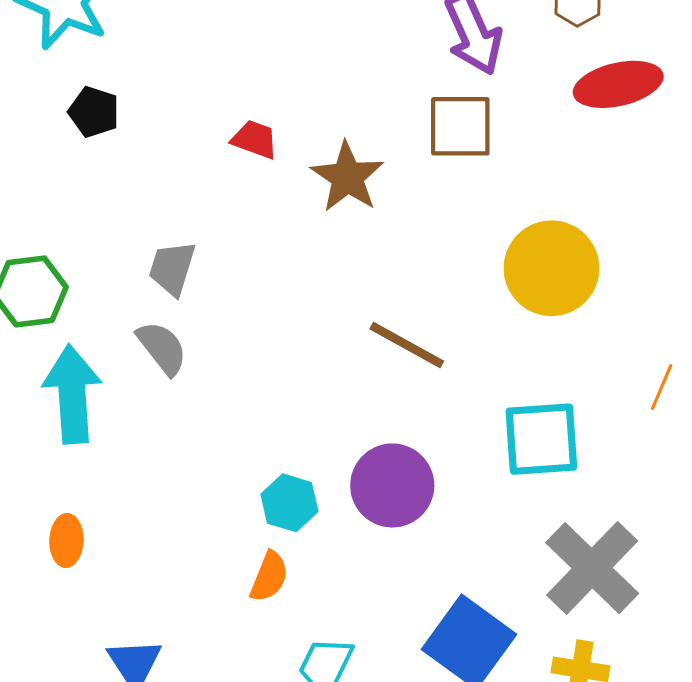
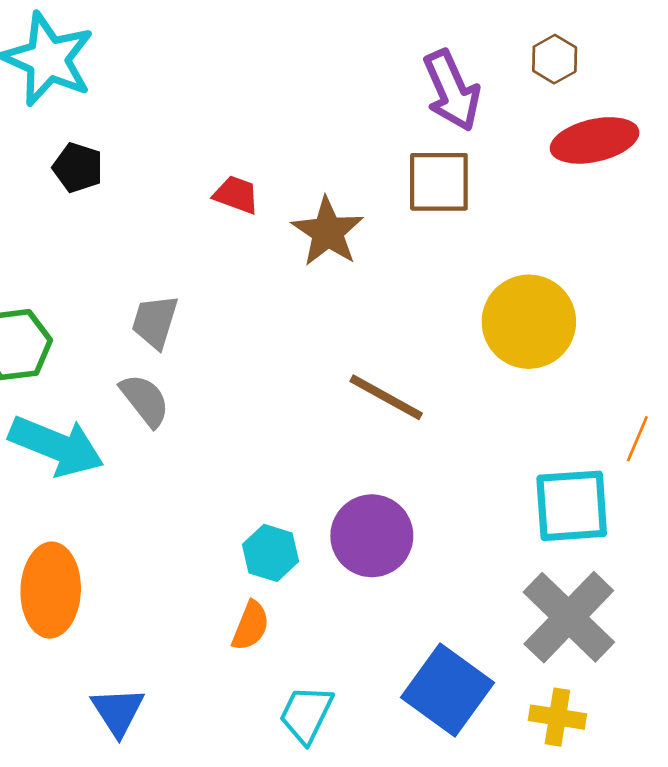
cyan arrow: (72, 394) -> (56, 446), turned 116
cyan square: (541, 439) -> (572, 506), moved
orange ellipse: (66, 540) -> (51, 590), size x1.8

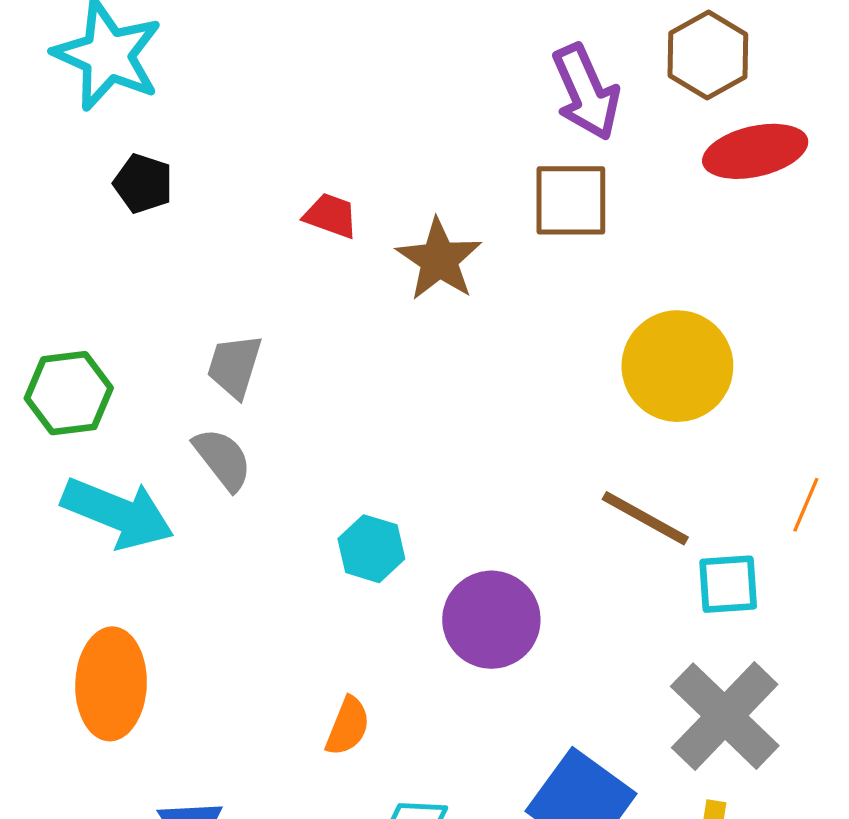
brown hexagon: (555, 59) -> (708, 55), size x1.5
brown line: (386, 397) -> (645, 518), moved
cyan square: (572, 506) -> (728, 584), size x0.7
cyan hexagon: (271, 553) -> (371, 549), moved

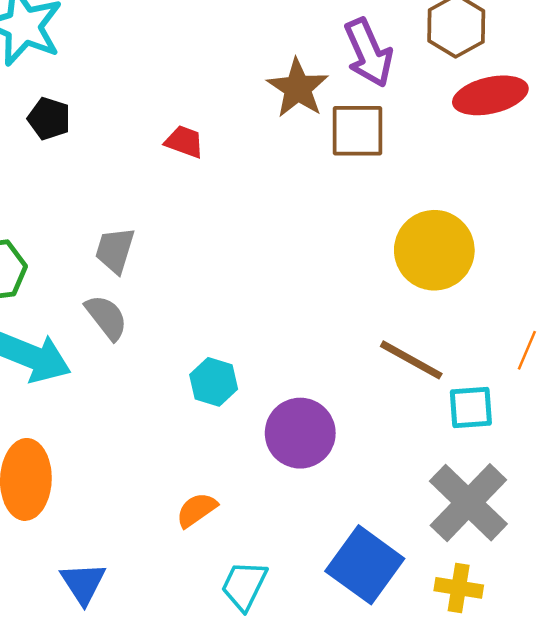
brown star: (439, 260) -> (298, 88), moved
orange semicircle: (348, 726) -> (197, 510), turned -147

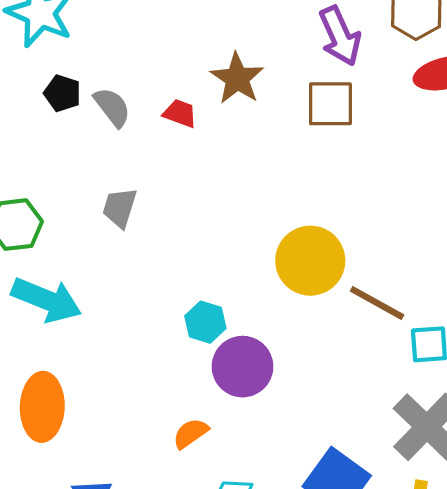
brown star: (298, 88) -> (237, 78), moved
yellow circle: (434, 250) -> (310, 261), moved
gray semicircle: (106, 317) -> (112, 107), moved
purple circle: (300, 433) -> (242, 367), moved

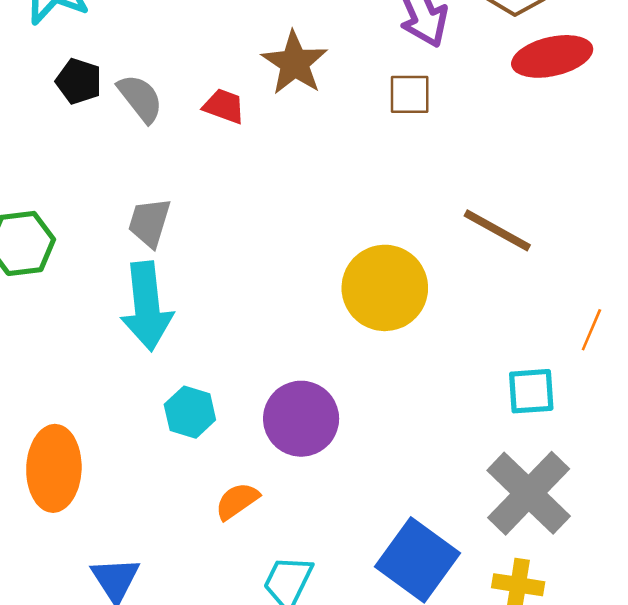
brown square: (330, 104) -> (410, 94), size x0.7
cyan arrow: (47, 300) -> (147, 306), moved, turned 62
brown line: (377, 303) -> (497, 230), moved
cyan hexagon: (205, 322) -> (190, 412), moved

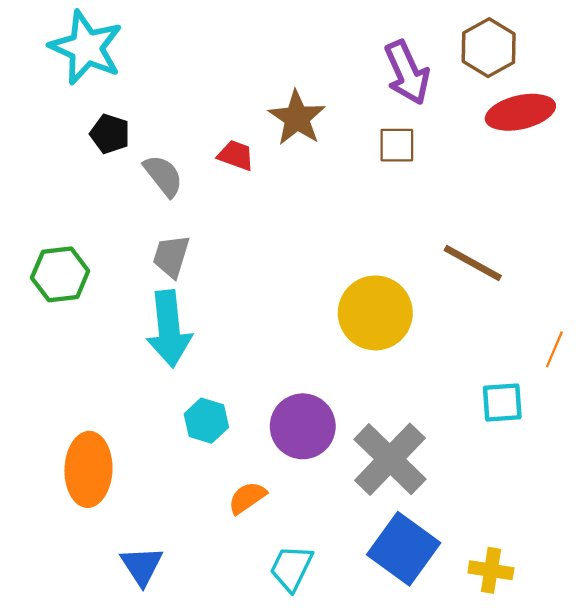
gray semicircle: (140, 98) -> (163, 176), moved
gray cross: (529, 493) -> (390, 459), moved

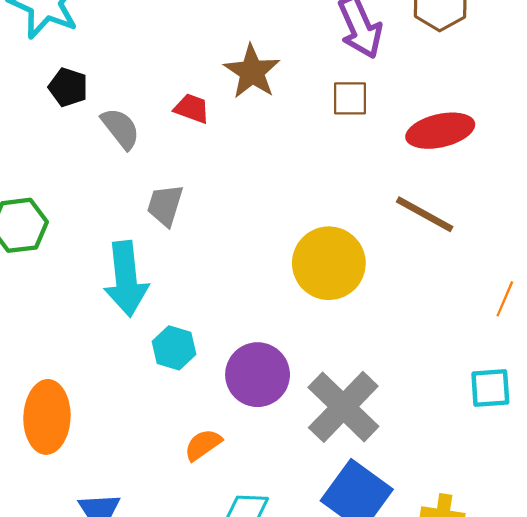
red ellipse: (520, 112) -> (440, 131), moved
gray trapezoid: (171, 256) -> (165, 205), moved
cyan square: (502, 403) -> (490, 388), moved
cyan hexagon: (206, 421) -> (174, 348), moved

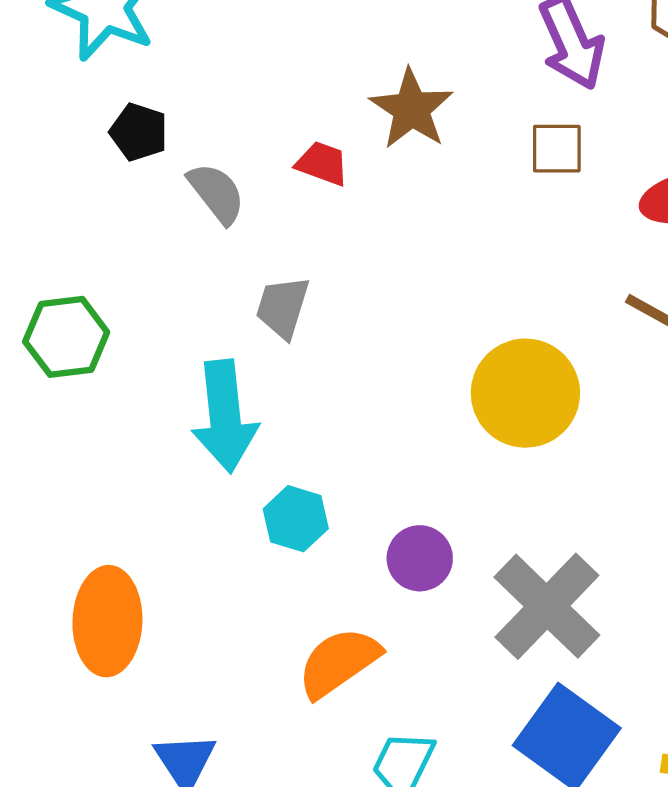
purple circle: (258, 375) -> (420, 558), size x0.7
orange semicircle: (203, 445) -> (339, 662), size x1.5

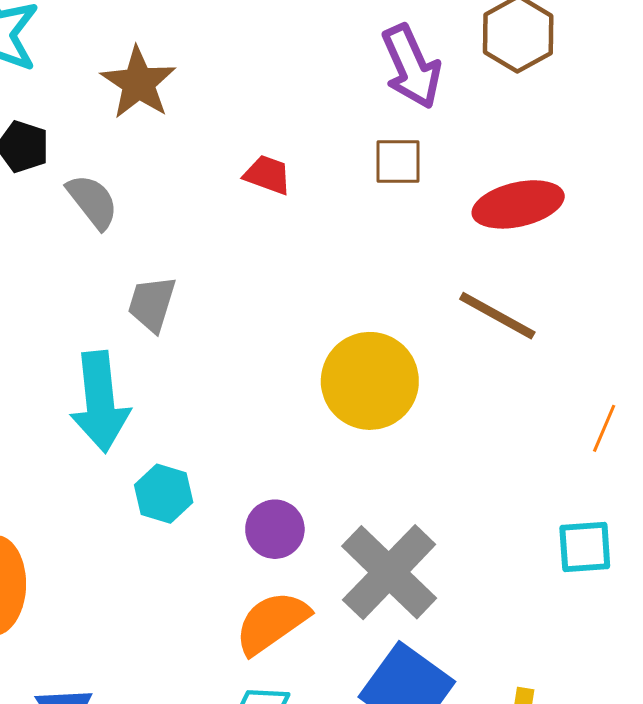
brown star: (411, 109) -> (138, 83), moved
red trapezoid: (322, 163) -> (267, 175), moved
orange semicircle: (339, 662) -> (272, 623), moved

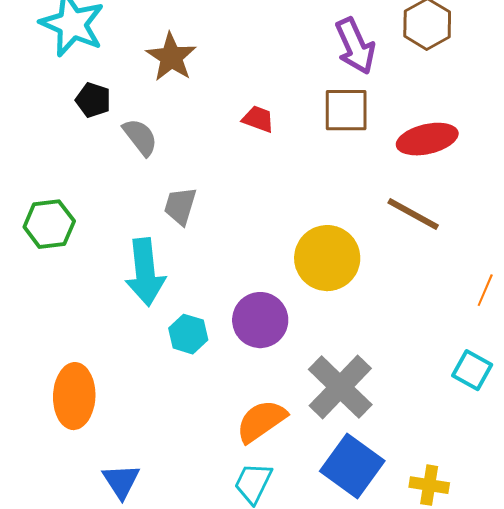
brown square: (398, 161) -> (346, 110), size x1.4
purple circle: (275, 529) -> (260, 320), moved, size x1.4
cyan square: (585, 547) -> (472, 370), turned 33

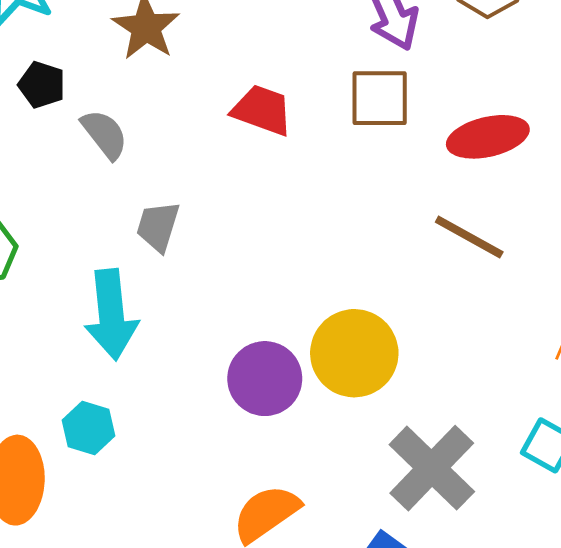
red trapezoid: (258, 119) -> (262, 110), size x1.4
yellow circle: (327, 258) -> (354, 353), moved
cyan hexagon: (188, 334) -> (89, 428), moved
gray cross: (340, 387) -> (432, 468), moved

